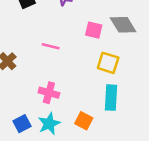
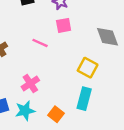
pink square: (94, 30) -> (64, 25), moved, turned -35
pink cross: (49, 93) -> (30, 83), turned 30

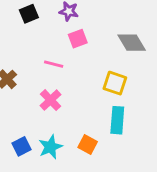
pink cross: (30, 83) -> (51, 100), moved

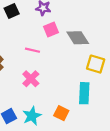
gray diamond: (132, 43) -> (78, 38), moved
yellow square: (115, 83) -> (96, 64), moved

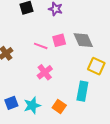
pink square: (51, 29) -> (59, 40), moved
pink cross: (31, 79) -> (45, 72), moved

